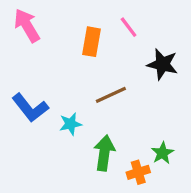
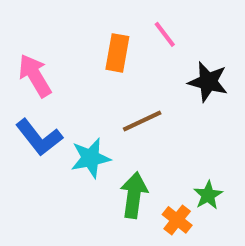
pink arrow: (27, 26) -> (35, 76), moved
cyan star: (70, 124) -> (91, 158), size x1.4
orange cross: (138, 172) -> (177, 220), turned -35

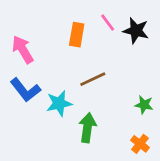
black star: (208, 82) -> (136, 31), moved
green star: (208, 195) -> (144, 105), moved, turned -30
orange cross: (177, 220) -> (140, 144), moved

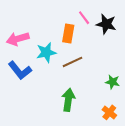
orange rectangle: (77, 35) -> (68, 34), moved
pink arrow: (23, 49) -> (18, 39), turned -75
cyan star: (59, 103) -> (46, 52), moved

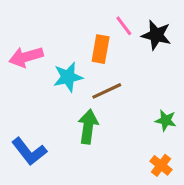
blue L-shape: (20, 70) -> (29, 151), moved
green arrow: (68, 100) -> (88, 127), moved

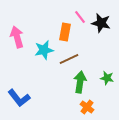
pink arrow: (26, 57) -> (17, 37), turned 90
green arrow: (88, 127) -> (80, 82), moved
orange cross: (161, 165) -> (87, 107), moved

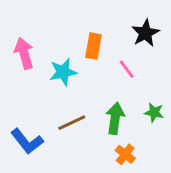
pink line: (80, 17) -> (127, 69), moved
black star: (101, 23) -> (145, 33), turned 30
brown line: (69, 59) -> (72, 123), moved

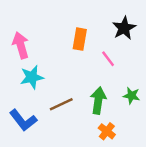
cyan star: (63, 72) -> (32, 77), moved

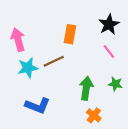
pink line: (108, 59) -> (109, 52), moved
brown line: (61, 104) -> (54, 61), moved
blue L-shape: (23, 120) -> (37, 106), moved, turned -30

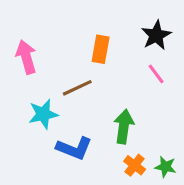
cyan star: (28, 68) -> (43, 114), moved
green star: (115, 84) -> (165, 167), moved
blue L-shape: (37, 106) -> (74, 148), moved

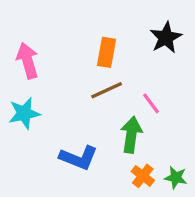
pink line: (156, 74) -> (151, 103), moved
brown line: (77, 88) -> (107, 90), moved
cyan star: (43, 114) -> (24, 113), moved

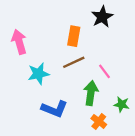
black star: (166, 38) -> (102, 17), moved
cyan star: (24, 113) -> (38, 74), moved
green star: (176, 178) -> (122, 104), moved

